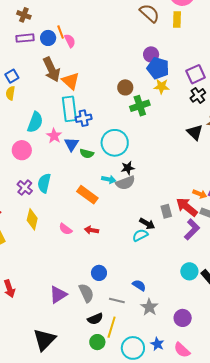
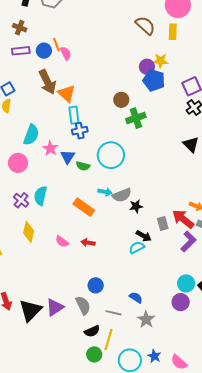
yellow star: (161, 86) -> (160, 61), moved
cyan rectangle: (69, 109) -> (74, 115), moved, size x0.7
black star: (128, 168) -> (136, 206), moved
purple circle: (183, 318) -> (181, 302), moved
black triangle: (44, 340) -> (30, 310), moved

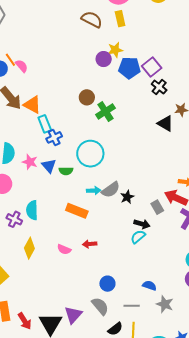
blue pentagon: (154, 80) -> (129, 68), moved
yellow diamond: (29, 232) -> (29, 248), turned 30

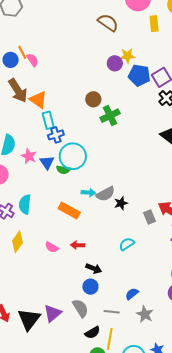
yellow rectangle: (120, 19) -> (154, 24), moved
cyan circle: (90, 154) -> (73, 156), moved
black arrow: (142, 224) -> (94, 268), moved
blue semicircle: (149, 286) -> (132, 294), turned -64

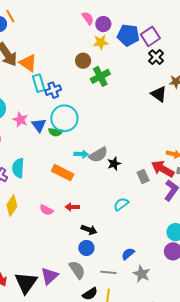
yellow star: (127, 56) -> (101, 42), moved
pink semicircle: (33, 60) -> (88, 18), moved
blue cross: (56, 135) -> (53, 90), moved

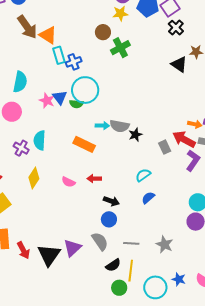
pink star: (20, 120) -> (47, 101), moved
gray semicircle: (98, 155) -> (120, 126), turned 42
blue semicircle: (128, 254) -> (148, 198), moved

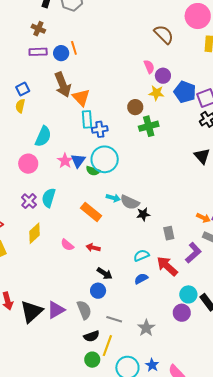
red arrow: (184, 139) -> (167, 266), moved

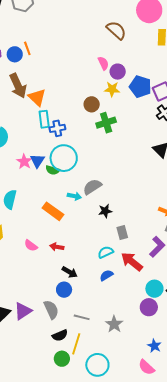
gray semicircle: (130, 202) -> (92, 187), moved, turned 126
gray rectangle: (169, 233) -> (122, 233), moved
blue star: (152, 365) -> (154, 346), moved

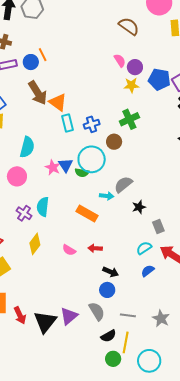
brown circle: (92, 104) -> (114, 142), moved
blue cross: (57, 128) -> (92, 124), moved

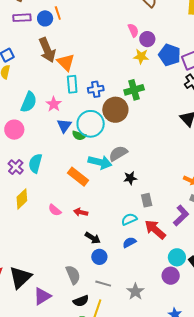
brown circle: (114, 142) -> (115, 110), size x1.6
pink star: (53, 167) -> (54, 104), moved
cyan arrow: (107, 196) -> (100, 162), size x1.6
blue circle: (107, 290) -> (99, 257), moved
purple triangle: (69, 316) -> (42, 296), moved

